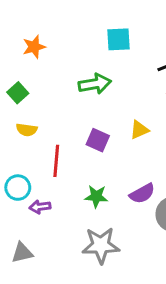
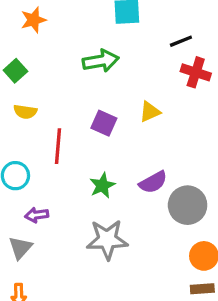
green star: (96, 196) -> (102, 185), turned -30
purple arrow: (40, 207) -> (37, 215), moved
gray triangle: (22, 253) -> (20, 248), turned -35

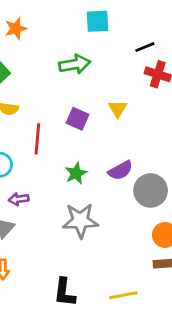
yellow triangle: (150, 112) -> (118, 109), turned -36

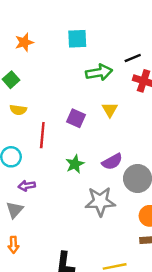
cyan square: (98, 21) -> (77, 39), moved
green arrow: (75, 64) -> (99, 72), moved
gray star: (80, 221) -> (100, 201), moved

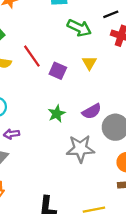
green arrow: (99, 72) -> (79, 28), turned 35
red line: (42, 135) -> (32, 56), moved, turned -40

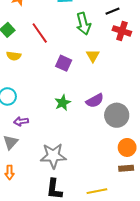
green arrow: (79, 28) -> (83, 24), turned 50
red line: (32, 56) -> (40, 33), moved
gray star: (80, 149) -> (53, 156), moved

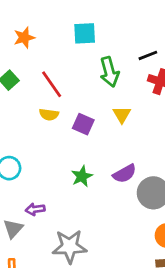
yellow semicircle: (14, 56) -> (49, 115), moved
purple arrow: (21, 121) -> (35, 209), moved

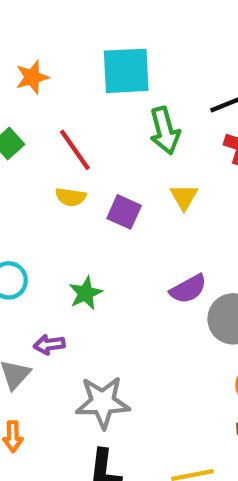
cyan square: (85, 33) -> (126, 71), size x1.4
green star: (82, 176) -> (86, 293), moved

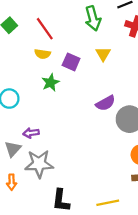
green star: (86, 293) -> (51, 83), moved
gray star: (103, 402) -> (39, 164), moved

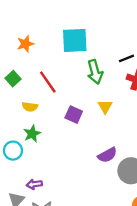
yellow semicircle: (42, 54) -> (30, 107), moved
green star: (51, 83) -> (32, 134), moved

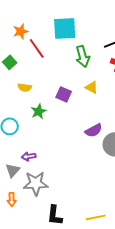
red line: (48, 82) -> (37, 48), moved
yellow triangle: (105, 107) -> (92, 87), turned -32
green star: (32, 134) -> (39, 111), moved

